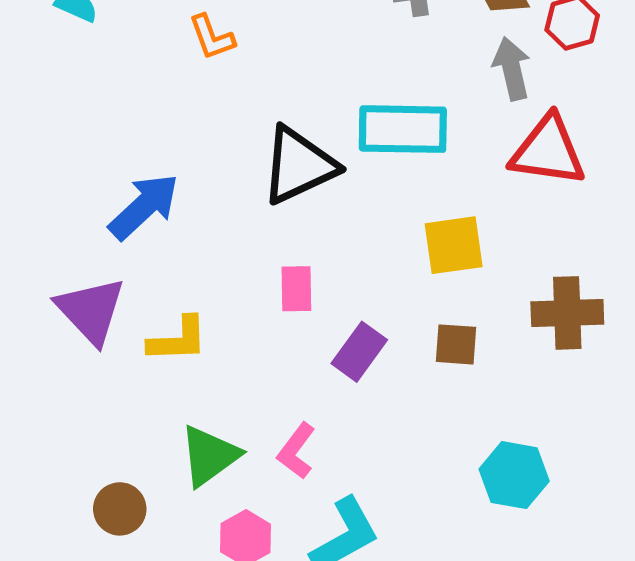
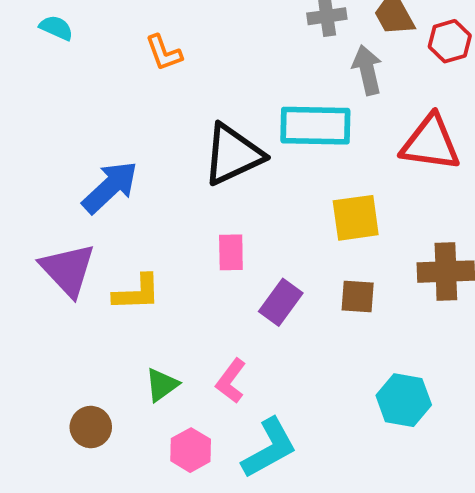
gray arrow: (512, 69) -> (367, 70), moved
green triangle: (209, 456) -> (162, 385), size x0.7

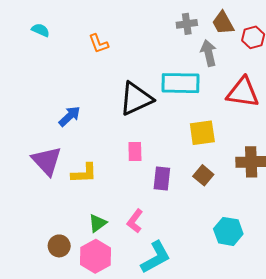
blue arrow: (110, 187) -> (70, 116), size x0.7
brown square: (358, 296) -> (203, 175), turned 36
purple rectangle: (281, 302) -> (162, 178), turned -30
pink hexagon: (191, 450) -> (95, 256), moved, size x1.4

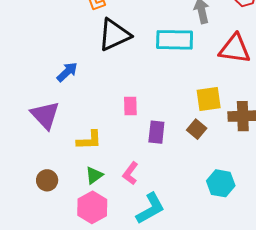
black triangle: (136, 99) -> (114, 35), moved
yellow square: (202, 133) -> (209, 99), moved
yellow L-shape: (84, 173) -> (89, 140), moved
brown circle: (59, 246) -> (47, 180), moved

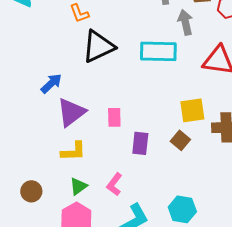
purple triangle: (45, 115) -> (71, 112), moved, turned 36
cyan hexagon: (221, 183) -> (182, 209), moved

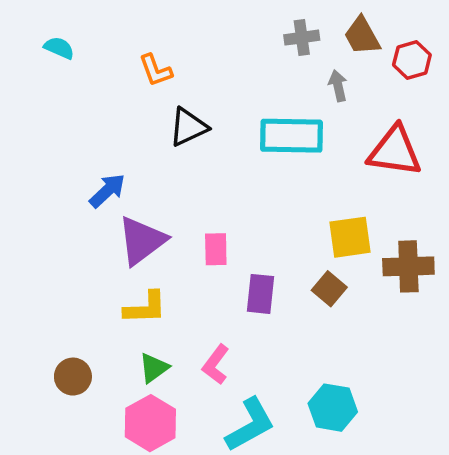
gray arrow: (185, 22) -> (338, 86), size x0.7
black triangle: (98, 46) -> (188, 127), size x0.7

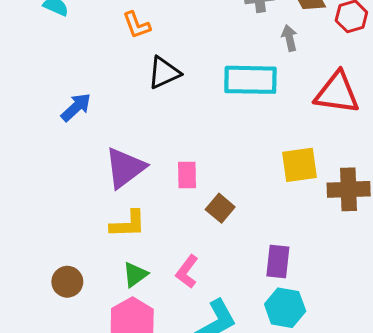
blue arrow: (107, 191) -> (76, 107), moved
brown square: (329, 289) -> (220, 208), moved
purple rectangle: (260, 294) -> (278, 262), moved

